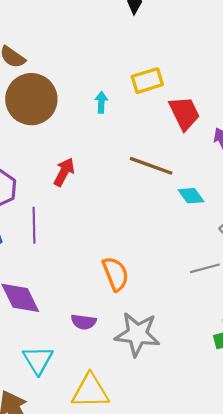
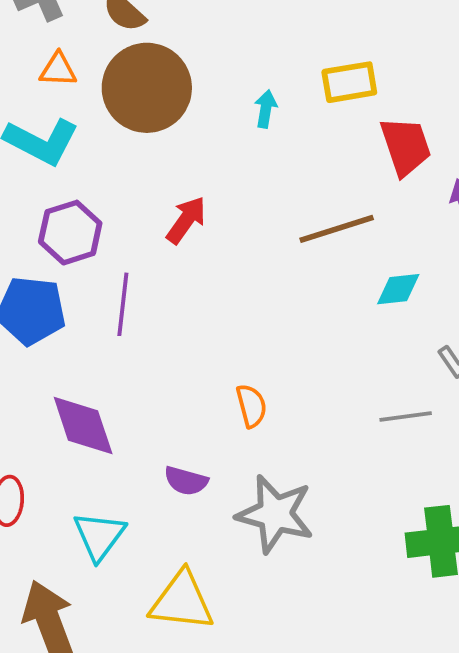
brown line: (151, 166) -> (337, 229), turned -45
cyan diamond: (191, 196) -> (398, 289), turned -68
orange semicircle: (116, 274) -> (251, 406), size x0.7

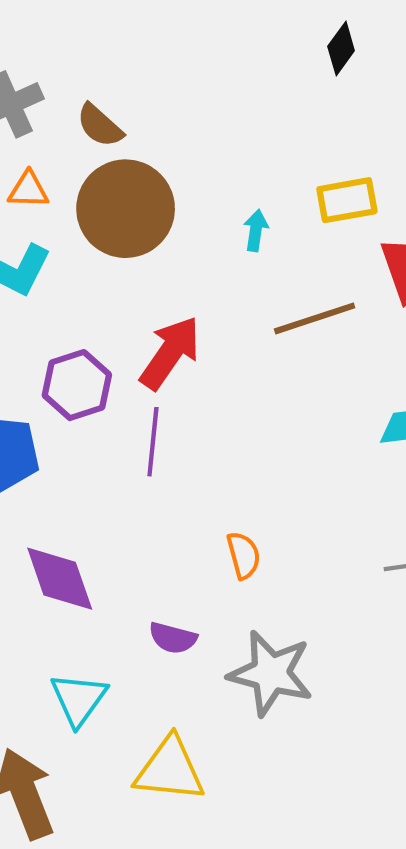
red arrow: (186, 220) -> (170, 353), size x1.4
brown line: (337, 229) -> (315, 318), moved
purple hexagon: (70, 233) -> (77, 385), moved
purple line: (123, 304) -> (153, 442), moved

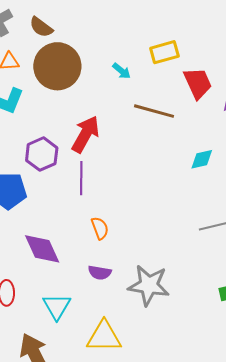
cyan arrow: (256, 230) -> (122, 71), turned 126
brown line: (315, 318) -> (154, 111), turned 39
orange semicircle: (244, 555) -> (100, 228), moved

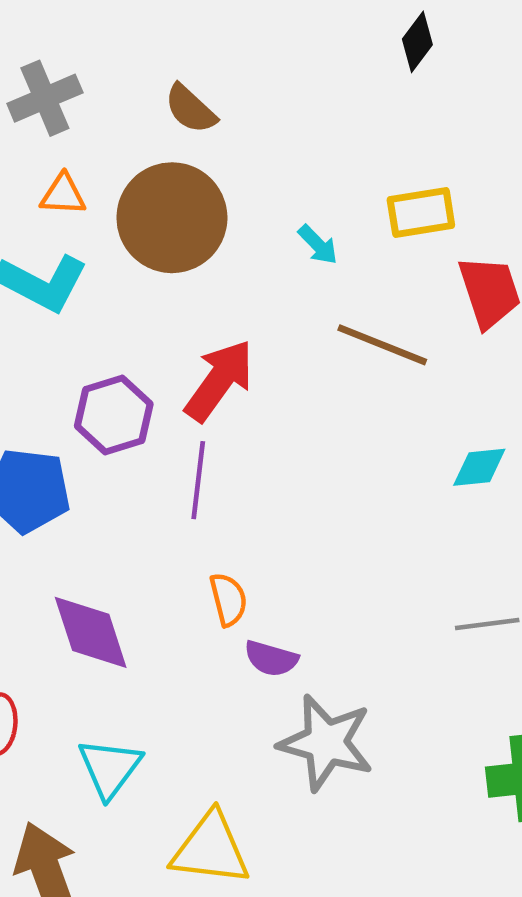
brown semicircle: (41, 27) -> (190, 109), moved
purple semicircle: (100, 273) -> (271, 659), moved

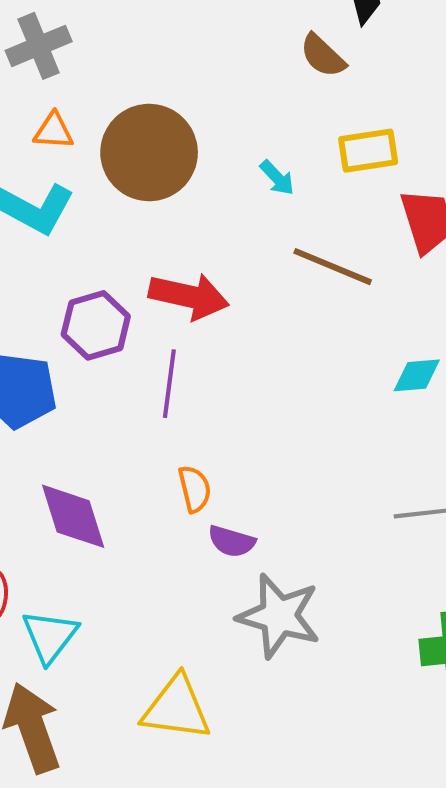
brown semicircle: (190, 109) -> (323, 56), moved
red arrow: (219, 381) -> (189, 296), turned 66
cyan triangle: (110, 768) -> (50, 636), moved

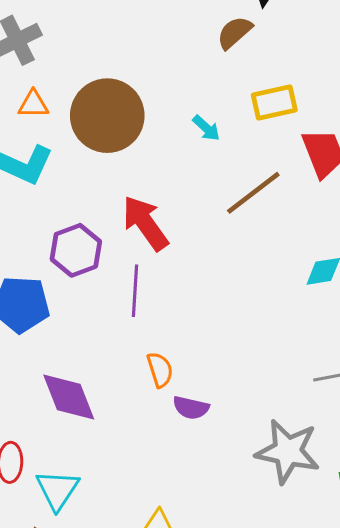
brown semicircle: (323, 56) -> (235, 33), turned 99
brown line: (333, 267) -> (253, 193), turned -56
red arrow: (189, 296) -> (145, 223), turned -134
gray star: (279, 616) -> (288, 451), moved

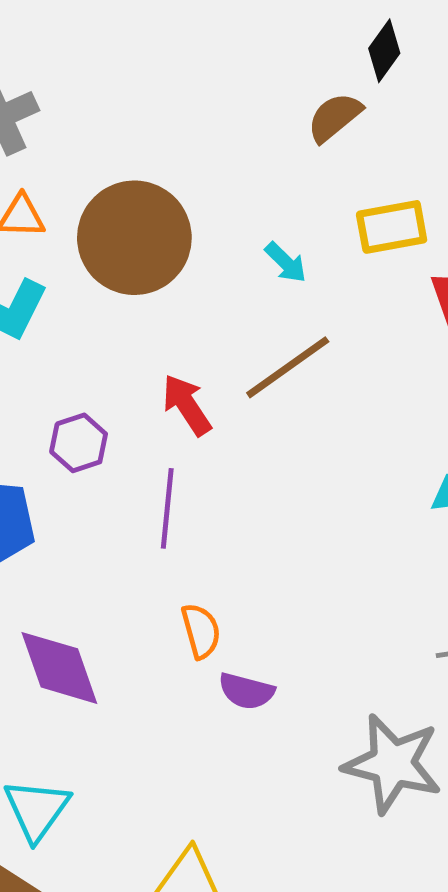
brown line: (253, 193) -> (288, 367), moved
red arrow: (145, 223) -> (187, 405), size x0.7
purple hexagon: (76, 250) -> (79, 443), size x0.7

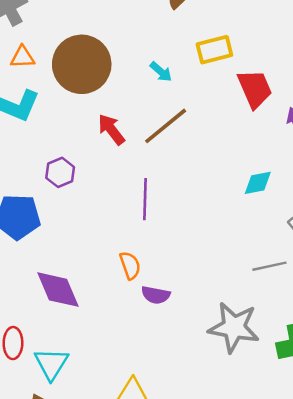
red arrow: (187, 405) -> (111, 129), moved
purple line: (167, 508) -> (145, 199), moved

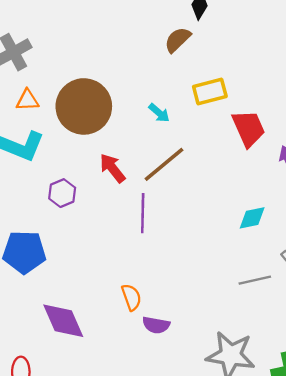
purple hexagon: (60, 172) -> (62, 193), moved
purple line: (145, 199) -> (143, 213), moved
gray line: (269, 266) -> (255, 280), moved

